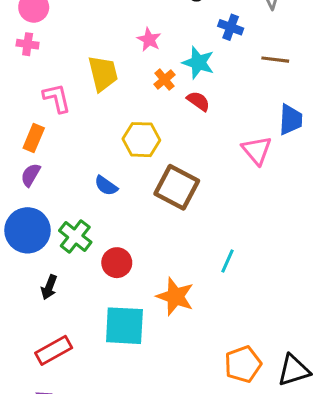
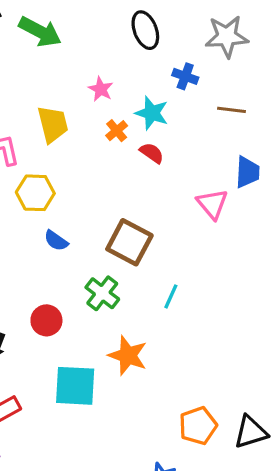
yellow hexagon: (141, 140) -> (35, 193), moved
green cross: (75, 236) -> (102, 293), moved
cyan line: (228, 261) -> (171, 296), moved
red circle: (117, 263) -> (46, 320), moved

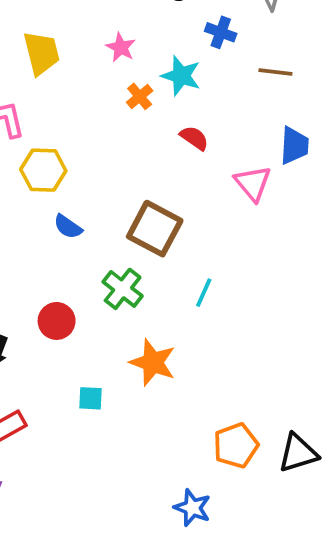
yellow trapezoid: (53, 124) -> (41, 53), moved
red semicircle: (152, 153) -> (194, 138), moved
cyan square: (75, 386) -> (91, 398), size x0.5

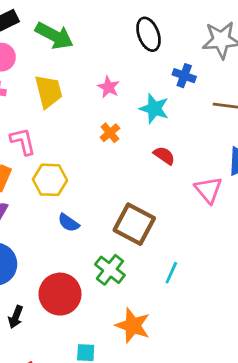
orange cross: (140, 96) -> (110, 133), moved
red circle: (57, 321) -> (60, 294), size x1.5

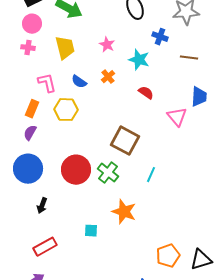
blue semicircle: (69, 223) -> (79, 82), moved
red circle: (60, 294) -> (76, 170), moved

